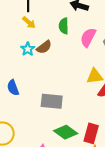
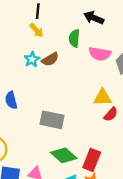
pink semicircle: (88, 37) -> (100, 54), turned -114

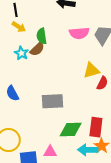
green semicircle: (74, 38) -> (42, 36), moved
green diamond: (64, 155) -> (71, 130), turned -30

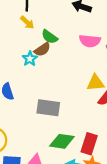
green semicircle: (42, 36) -> (50, 37), turned -56
cyan star: (21, 53) -> (30, 59), moved

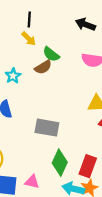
cyan star: (30, 59) -> (13, 76), moved
green diamond: (62, 141) -> (60, 163), turned -75

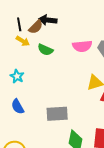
black arrow: (85, 24) -> (48, 20), moved
brown semicircle: (43, 67) -> (36, 27), moved

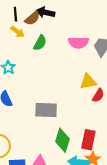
green semicircle: (45, 50) -> (40, 43), turned -91

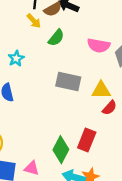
gray rectangle: (46, 110) -> (68, 81), moved
red rectangle: (88, 140) -> (87, 140), moved

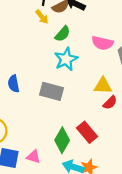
cyan star: (16, 58) -> (66, 59), moved, size x1.5
gray rectangle: (68, 81) -> (51, 91), moved
red rectangle: (87, 140) -> (87, 132), turned -65

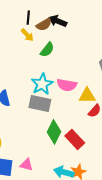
pink semicircle: (102, 43) -> (67, 85), moved
cyan star: (66, 59) -> (42, 84), moved
green diamond: (62, 140) -> (54, 132), moved

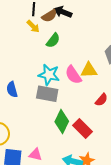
cyan star: (42, 84) -> (49, 75), turned -30
pink semicircle: (67, 85) -> (73, 75), turned 48
yellow triangle: (87, 96) -> (89, 70), moved

